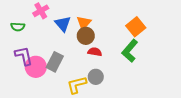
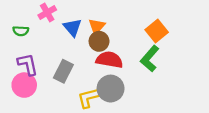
red semicircle: (95, 52) -> (109, 60), size x1.6
pink circle: (36, 67) -> (24, 85), moved
gray circle: (96, 77) -> (111, 89), size x1.5

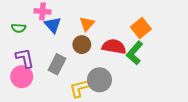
pink cross: (47, 13) -> (42, 11), turned 35
blue triangle: (73, 27) -> (53, 25), moved
brown circle: (99, 41) -> (82, 45), moved
red semicircle: (109, 60) -> (114, 47), moved

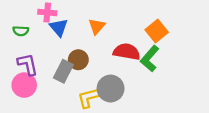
brown circle: (82, 45) -> (78, 60), moved

